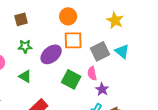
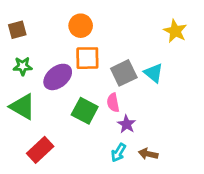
yellow star: (115, 20) -> (175, 31), moved
green triangle: (25, 76) -> (23, 107), size x1.5

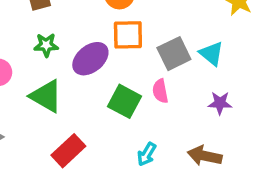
purple star: (127, 124) -> (220, 103), moved, turned -30
cyan arrow: (118, 153) -> (147, 154), moved
brown arrow: (148, 154) -> (205, 156), size x1.4

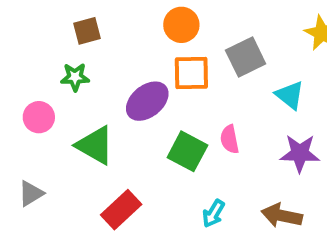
green star: (46, 45) -> (75, 77), moved
gray square: (174, 54) -> (246, 57), moved
purple star: (220, 103) -> (300, 153), size x1.4

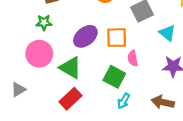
orange square: (191, 73) -> (117, 38), moved
pink circle: (39, 117) -> (39, 54), moved, size x1.5
green triangle: (95, 145) -> (70, 68), moved
green square: (187, 151) -> (114, 77), moved

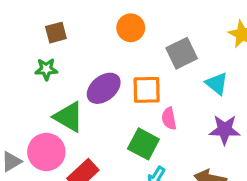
pink circle: (39, 54) -> (46, 152), moved
green triangle: (70, 68) -> (69, 117), moved

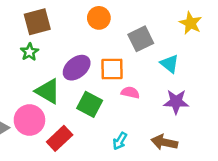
brown square: (56, 33) -> (37, 22), size x1.5
green star: (46, 69) -> (29, 52), turned -30
pink semicircle: (169, 119) -> (130, 93), turned 114
green square: (143, 144) -> (90, 104), moved

